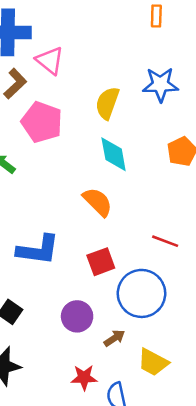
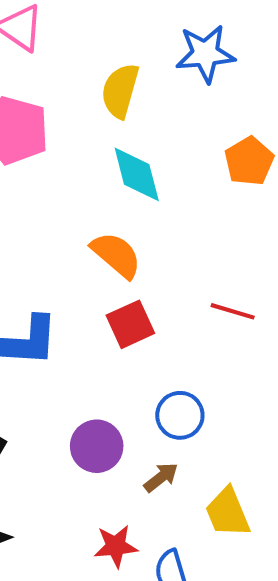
red square: (101, 262) -> (130, 324), moved
blue circle: (142, 293) -> (180, 415), moved, size x0.6
yellow trapezoid: (153, 362) -> (228, 513), turned 44

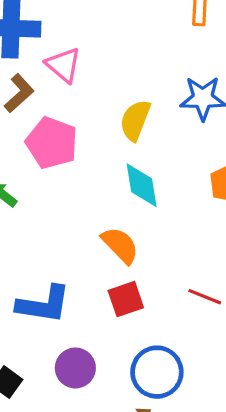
blue circle: (180, 415) -> (157, 372), size x1.4
purple circle: (97, 446) -> (75, 368), moved

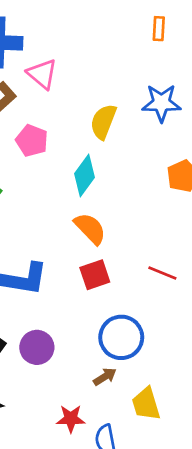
pink pentagon: (52, 143) -> (32, 141), size x0.7
cyan diamond: (142, 185) -> (85, 176), moved, turned 45
purple circle: (75, 368) -> (37, 347), moved

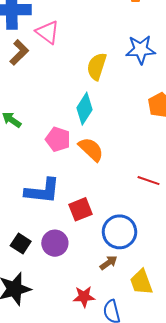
pink pentagon: (32, 141) -> (58, 139), moved
red square: (95, 275) -> (80, 209), moved

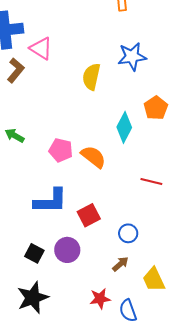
cyan diamond: (84, 109) -> (124, 127), moved
blue circle: (119, 232) -> (128, 233), size x0.6

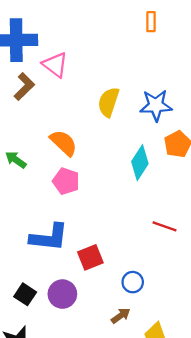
blue star: (132, 57) -> (156, 105), moved
orange semicircle: (93, 157) -> (64, 143), moved

